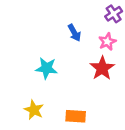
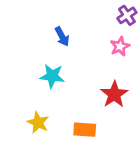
blue arrow: (74, 33) -> (62, 37), moved
red star: (102, 68) -> (114, 94), moved

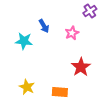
pink star: (120, 46) -> (72, 33), moved
cyan star: (52, 76) -> (24, 41), moved

